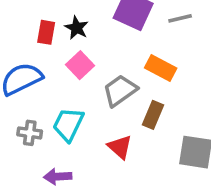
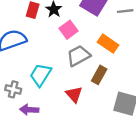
pink square: (80, 65) -> (68, 30), moved
gray cross: (30, 133) -> (13, 89), moved

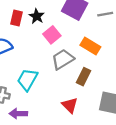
red triangle: (74, 94) -> (70, 105), moved

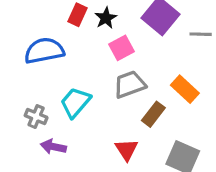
orange rectangle: (90, 46) -> (185, 89), moved

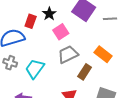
red rectangle: (78, 15) -> (31, 21), moved
gray cross: (36, 117) -> (10, 63), moved

